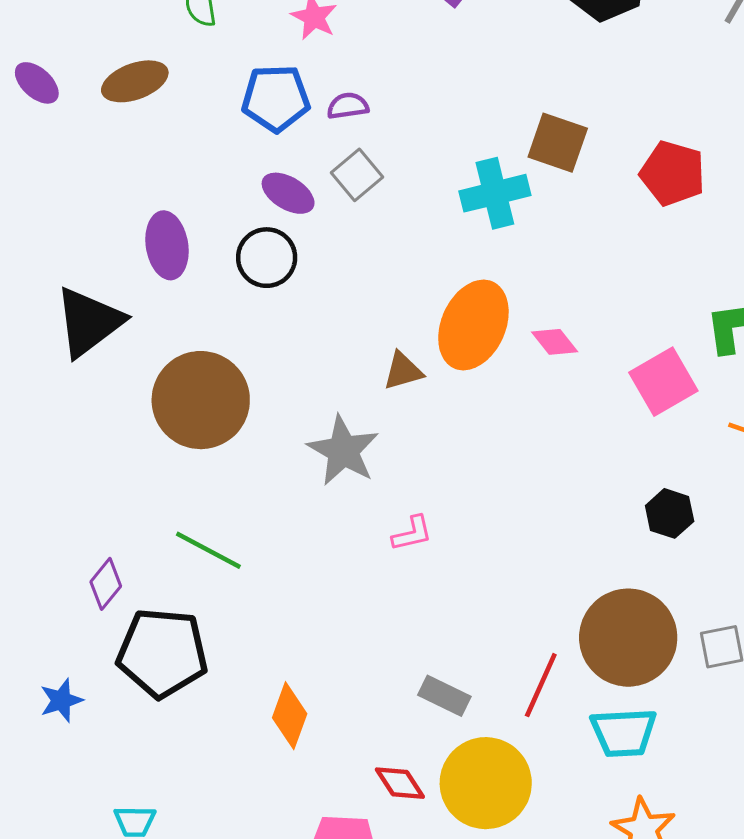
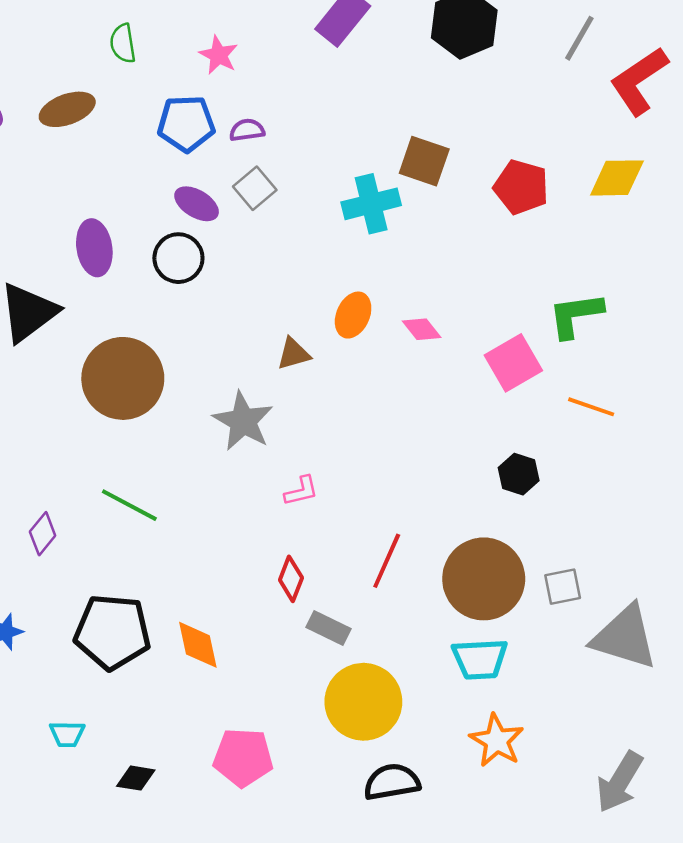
orange ellipse: (473, 325) -> (353, 315), size x0.6
black pentagon: (162, 653) -> (112, 632), moved
red line: (541, 685) -> (387, 561), moved
orange diamond: (290, 716) -> (198, 645), turned -32
red diamond: (400, 783) -> (291, 579), moved, turned 54

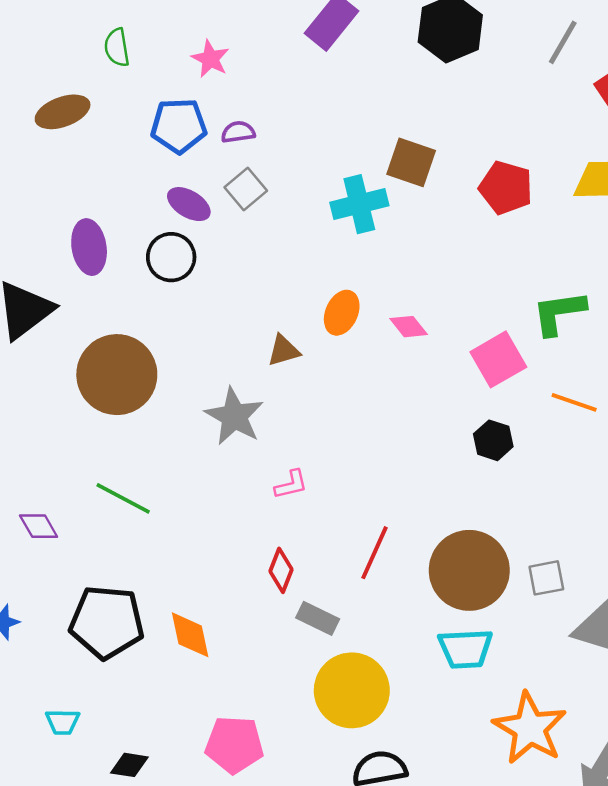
black hexagon: (519, 474) -> (493, 440), moved
purple diamond: (43, 534) -> (39, 526), turned -69
orange star: (497, 741) -> (530, 728), moved, size x1.4

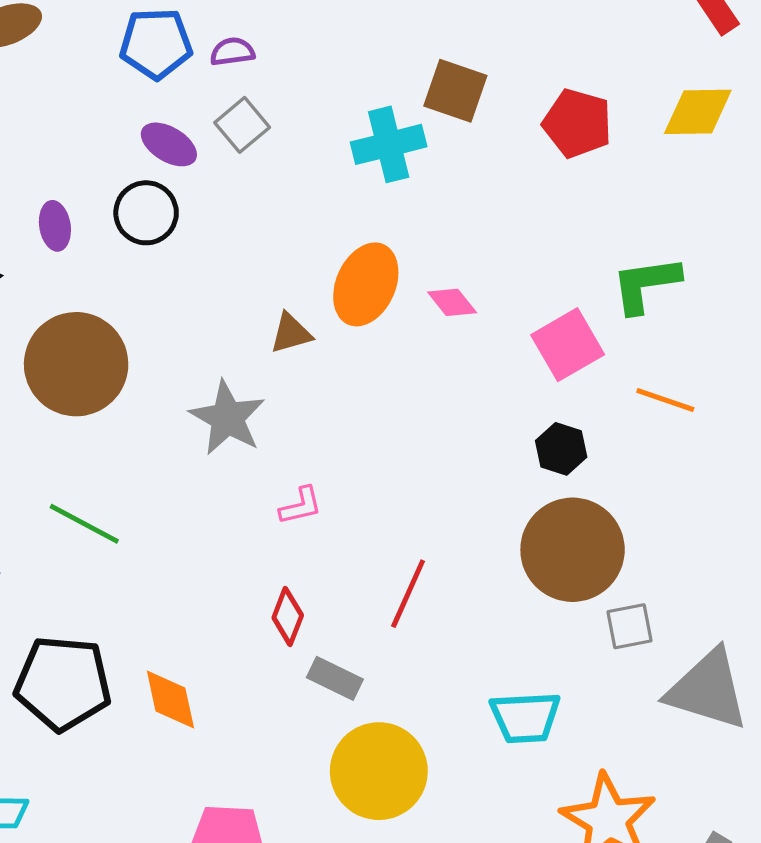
purple ellipse: (89, 247) -> (55, 226), moved, size x0.7
orange ellipse: (342, 313) -> (366, 284), size x1.4
brown circle: (469, 570) -> (573, 550), moved

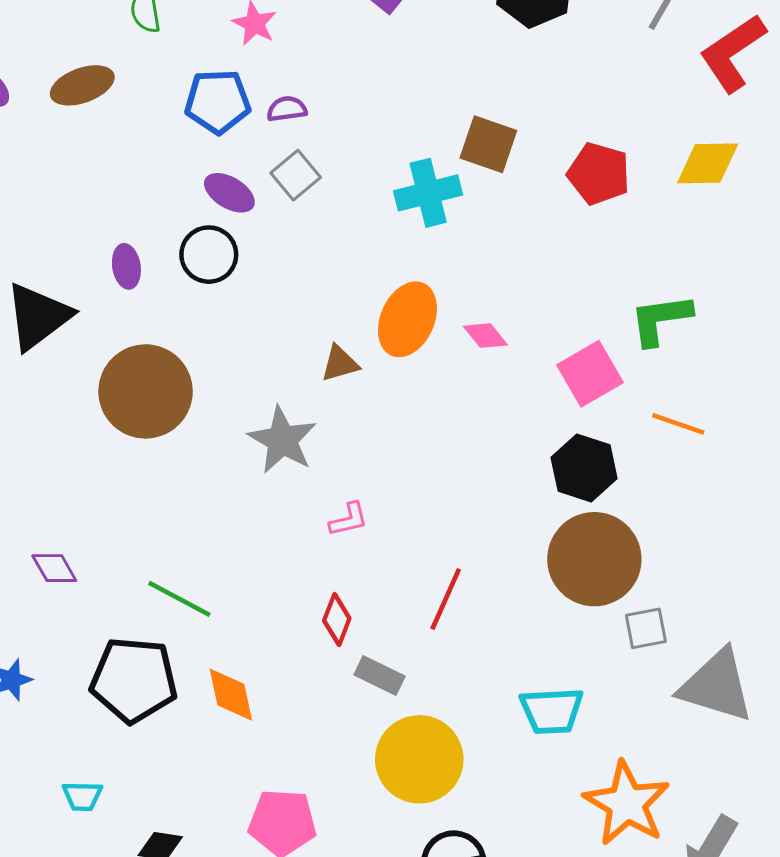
black hexagon: (561, 449) -> (584, 468), size x1.4
green line: (84, 524) -> (179, 599), moved

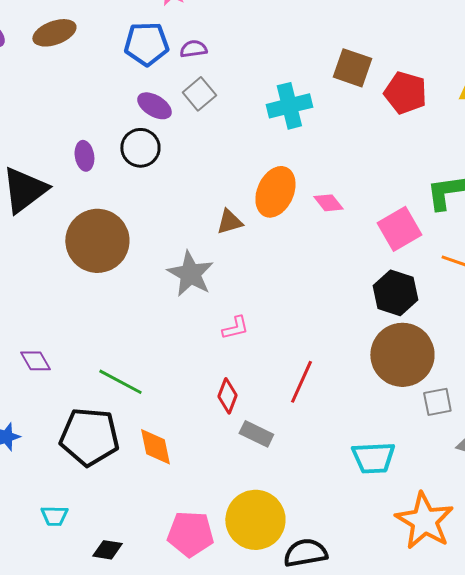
brown square: (488, 144) -> (352, 68), moved
yellow circle: (419, 759) -> (255, 520), moved

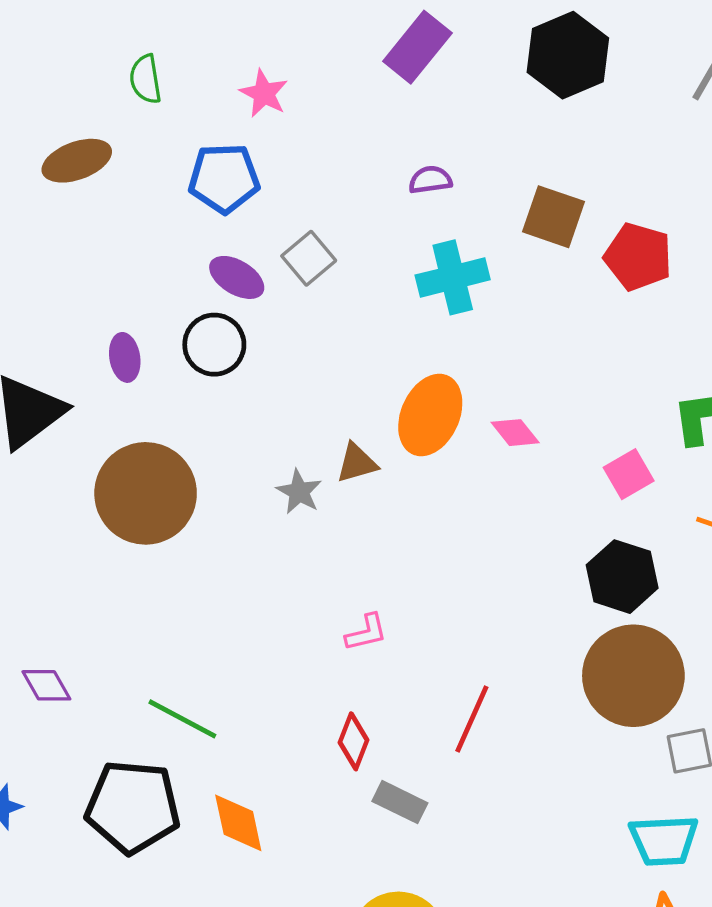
purple semicircle: (193, 49) -> (430, 180), moved
pink square: (399, 229) -> (629, 474), size x0.7
gray star: (190, 274) -> (299, 492), moved, size x0.6
cyan trapezoid: (373, 458) -> (664, 840), moved

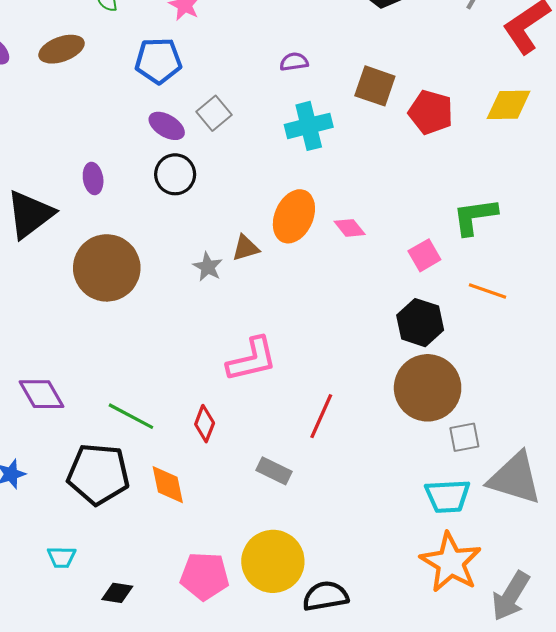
black circle: (214, 345) -> (175, 174), moved
pink L-shape: (366, 633) -> (252, 359), size x1.8
purple diamond: (46, 685) -> (42, 394), size x1.4
red diamond: (353, 741) -> (205, 424), moved

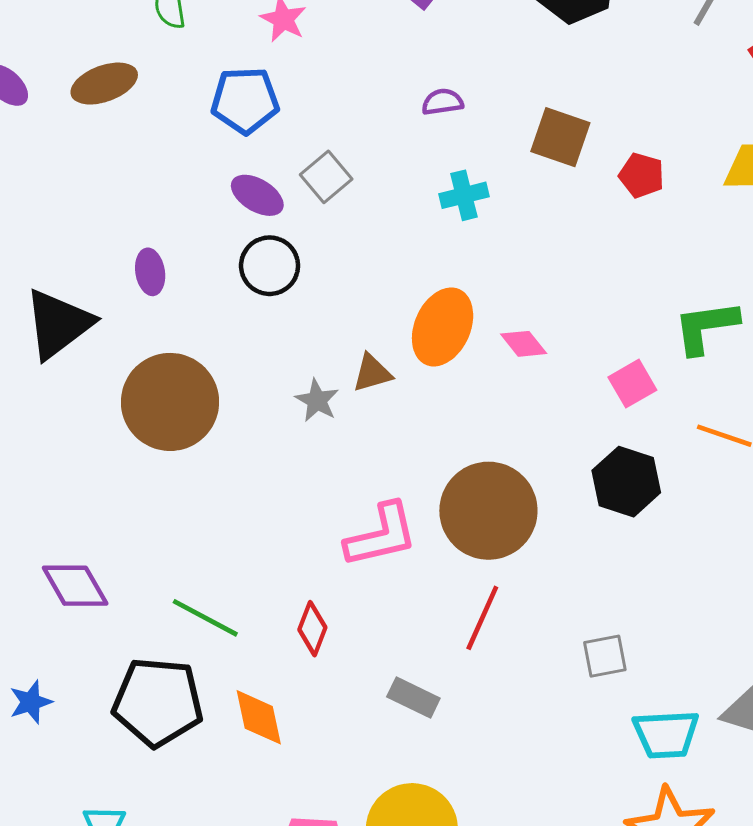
red pentagon: (431, 112) -> (642, 175), size x0.7
cyan cross: (309, 126) -> (464, 195), size x0.7
brown circle: (428, 388) -> (488, 511), moved
gray square: (464, 437) -> (605, 656), moved

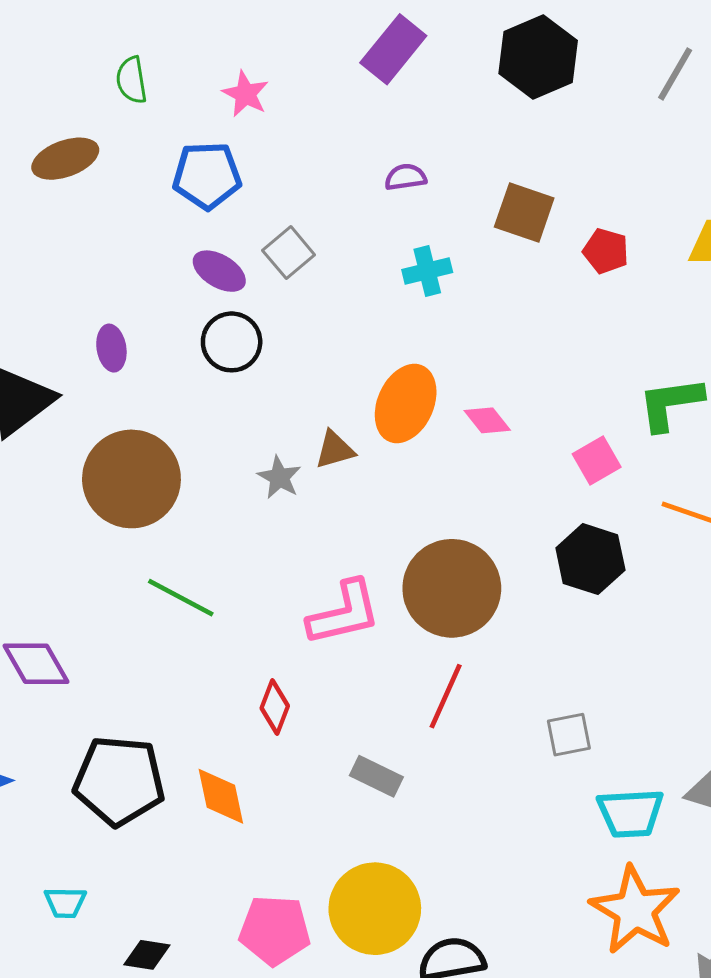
green line: (205, 618) -> (181, 598), moved

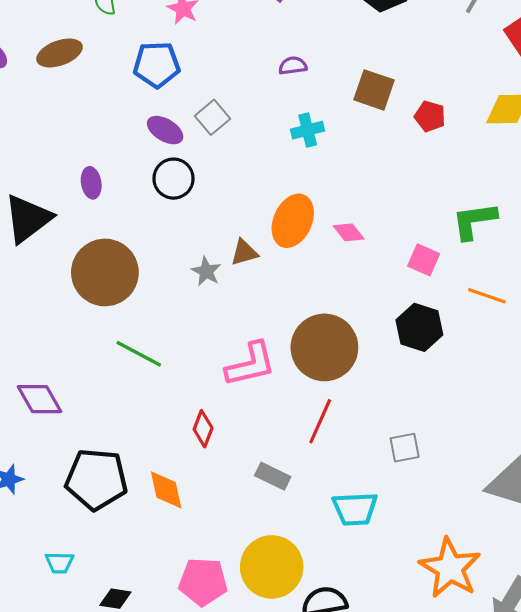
pink square: (597, 460) -> (424, 260), turned -36
cyan trapezoid: (630, 813) -> (355, 509), moved

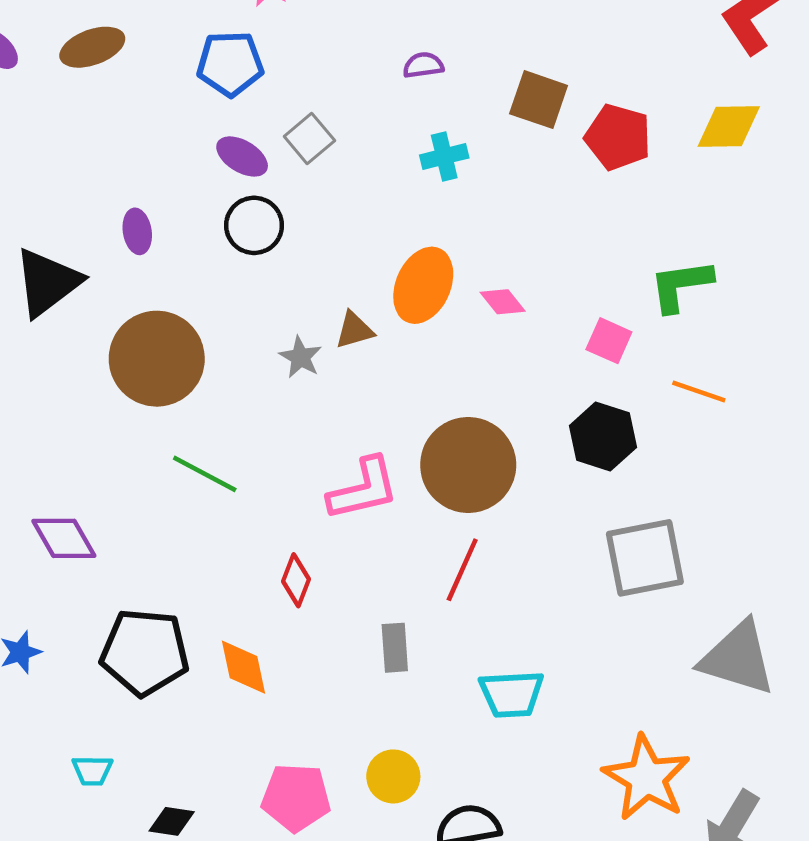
red pentagon: (430, 116) -> (618, 137), size x1.5
gray square: (405, 448) -> (645, 558), moved, size x1.8
gray rectangle: (273, 476) -> (395, 648), turned 60
yellow circle: (272, 567) -> (393, 776), size x0.6

